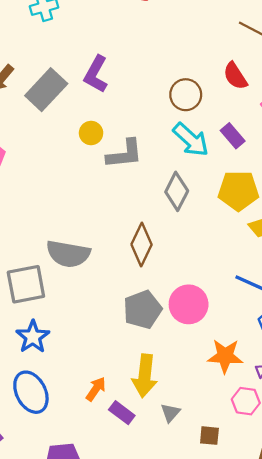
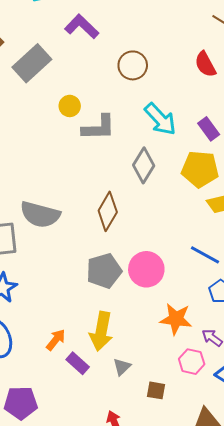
purple L-shape: (96, 74) -> (82, 26), moved, turned 100
brown circle: (186, 95) -> (133, 65), moved
purple rectangle: (233, 136) -> (209, 129), moved

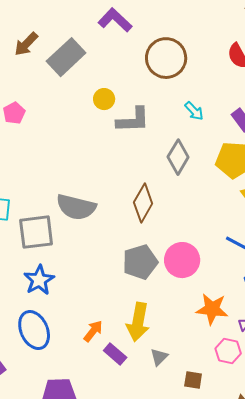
brown circle: (133, 65) -> (166, 58), size x1.4
cyan arrow: (160, 119) -> (194, 111), size x0.6

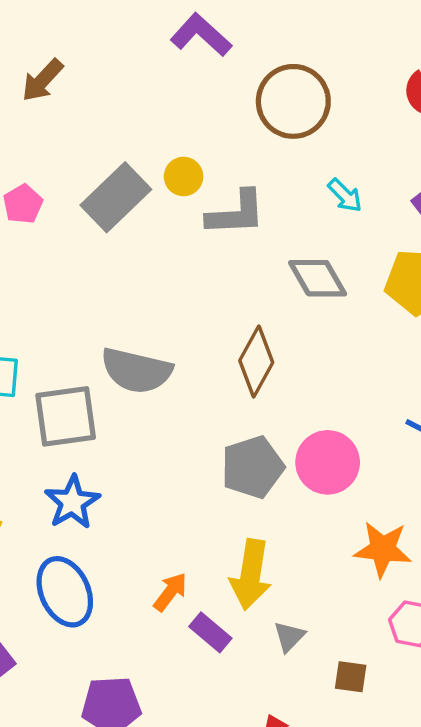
gray rectangle: (66, 57) -> (116, 197), moved
gray diamond: (178, 157) -> (318, 278), turned -60

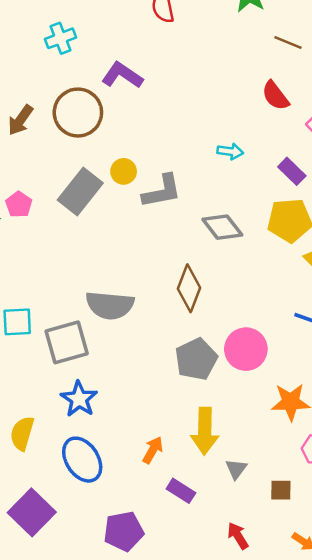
brown circle: (293, 101) -> (78, 113), moved
cyan arrow: (345, 195) -> (230, 151), moved, turned -30
purple rectangle: (210, 632) -> (181, 491), moved

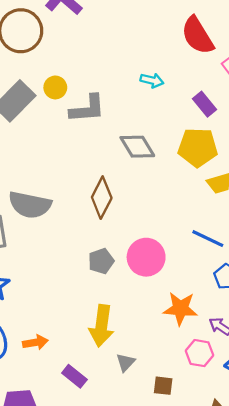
red semicircle: (275, 96) -> (197, 35), size x1.4
gray pentagon: (196, 359) -> (101, 261), size x0.7
orange arrow: (153, 450) -> (35, 342), moved, turned 45

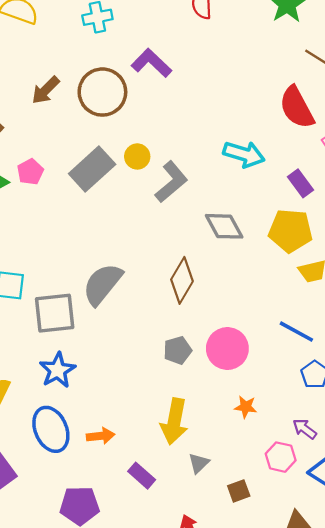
cyan arrow: (152, 80) -> (244, 154), size x1.6
gray L-shape: (87, 109) -> (171, 182), turned -39
gray semicircle: (30, 205) -> (102, 284), turned 114
orange star: (180, 309) -> (246, 407), moved, size x0.6
brown square: (163, 386) -> (239, 491), turned -30

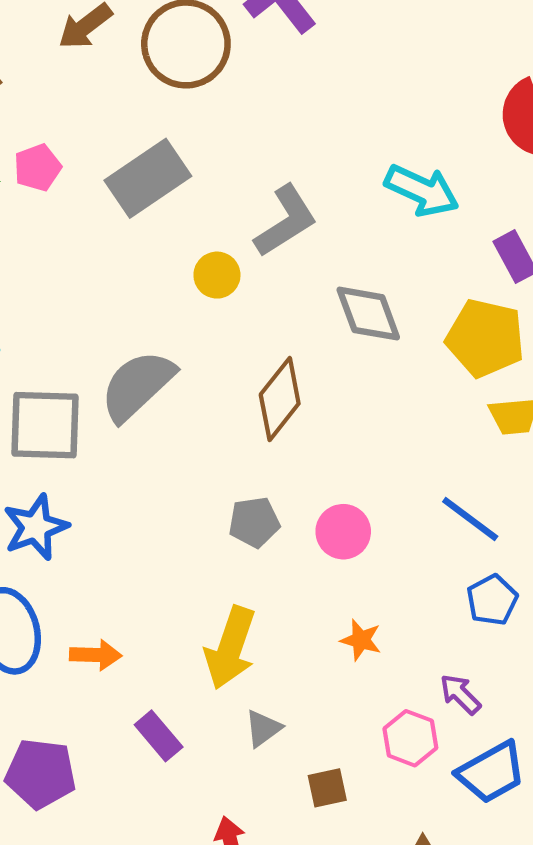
yellow circle: (137, 156) -> (217, 275), moved
pink circle: (227, 349) -> (343, 532), size x0.7

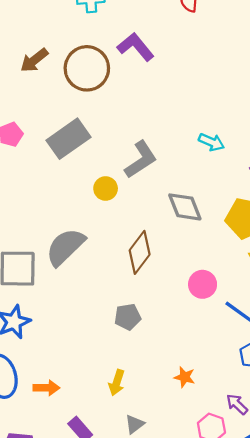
cyan arrow: (422, 190) -> (211, 142), size x0.7
pink circle: (343, 532) -> (203, 284), moved
yellow arrow: (230, 648) -> (117, 383), size x0.6

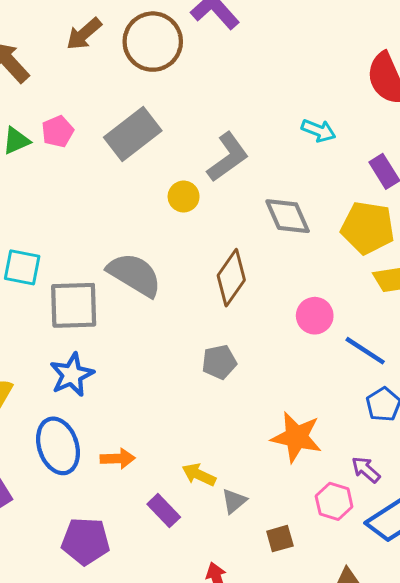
gray semicircle: (65, 247) -> (134, 275), turned 78
orange star: (185, 377) -> (296, 437), size x1.8
yellow arrow: (117, 383) -> (199, 475), moved, turned 100

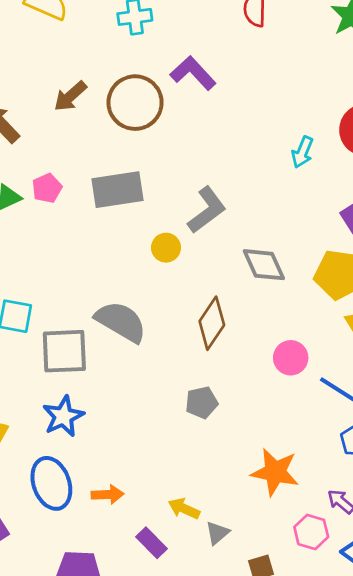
cyan arrow: (319, 131) -> (302, 152), moved, turned 92
gray rectangle: (133, 134) -> (117, 190), turned 30

